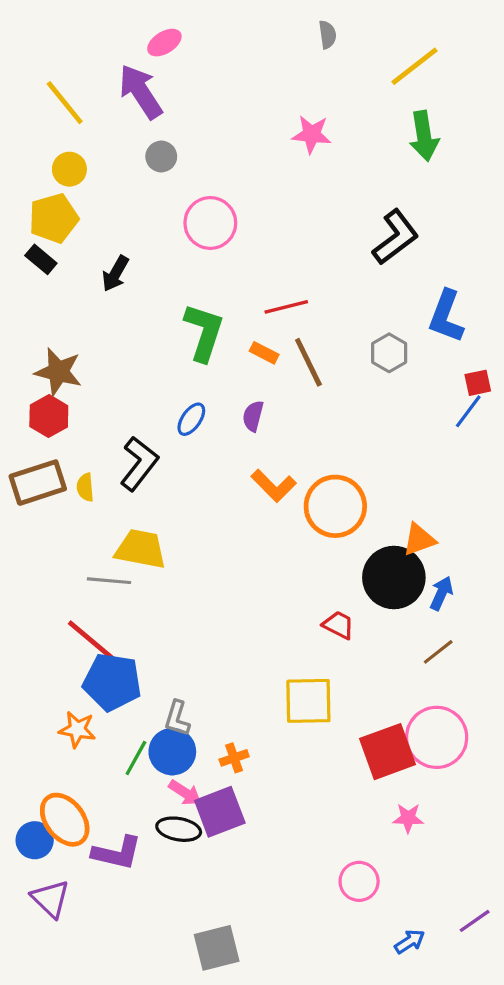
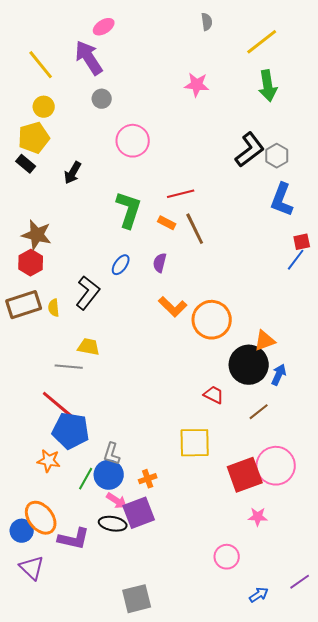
gray hexagon: (389, 353) -> (277, 156), moved
yellow trapezoid: (141, 549) -> (89, 347), size x0.7
brown line: (438, 652) -> (259, 412), moved

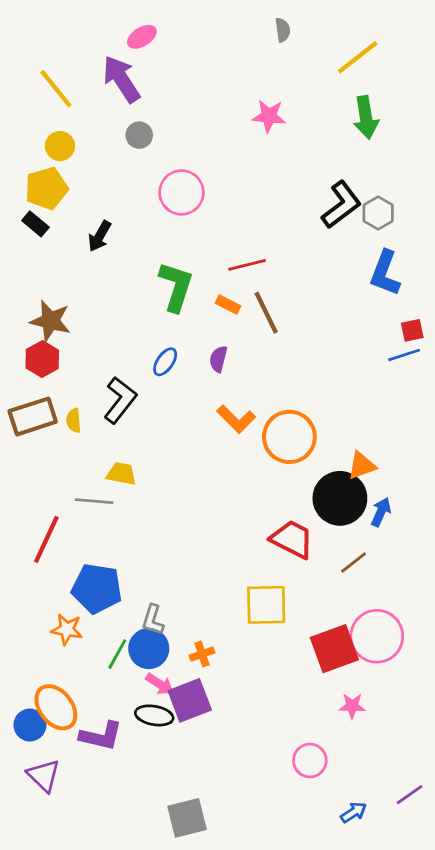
blue line: (296, 260) -> (404, 355), turned 35
red trapezoid: (214, 395) -> (292, 539), size x1.6
red line: (58, 405) -> (46, 539), moved, turned 75

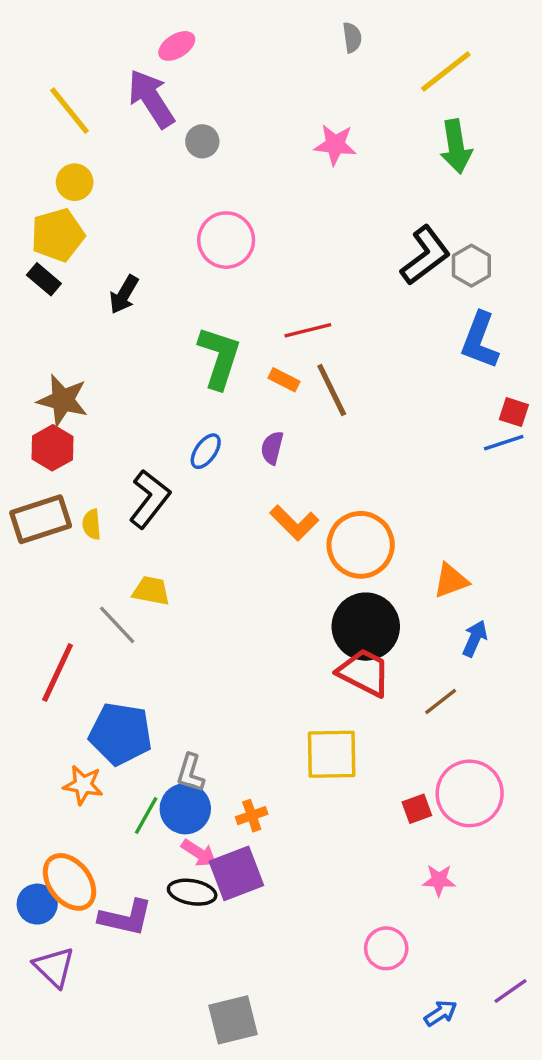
gray circle: (139, 135) -> (202, 141), moved
red square: (412, 330) -> (514, 412), turned 30
black circle: (340, 498) -> (366, 627), moved
gray line: (94, 501) -> (117, 625), turned 42
red square: (334, 649) -> (417, 809), size x0.5

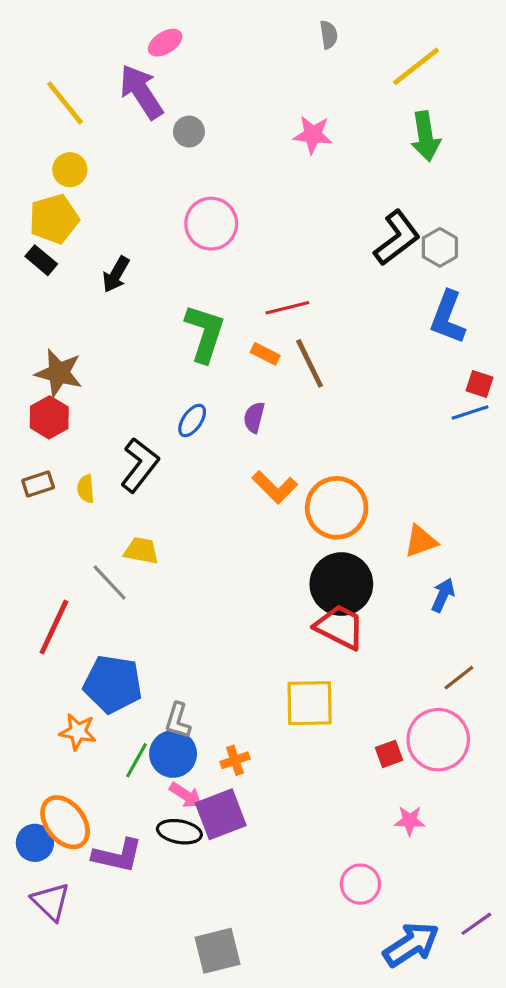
brown rectangle: (41, 519) -> (38, 484), size x0.6
brown line: (441, 701) -> (459, 678), moved
blue arrow: (441, 1013) -> (411, 944), size x1.8

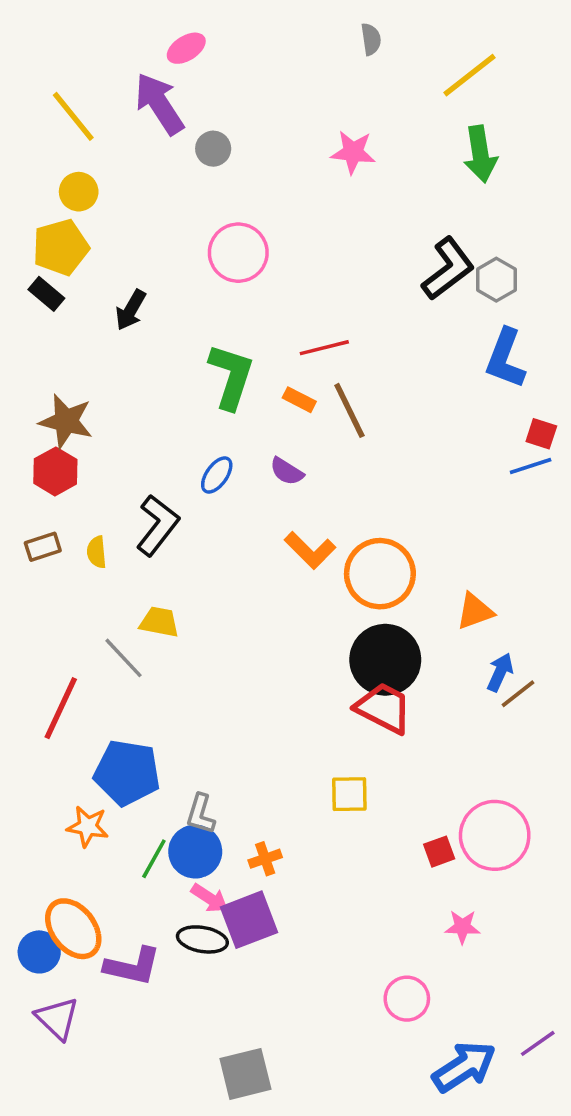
purple semicircle: (254, 417) -> (287, 471), turned -72
brown line: (459, 678) -> (518, 694), moved
yellow square: (310, 703) -> (349, 794), size x0.7

